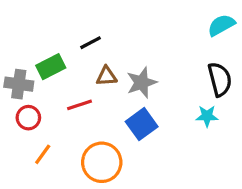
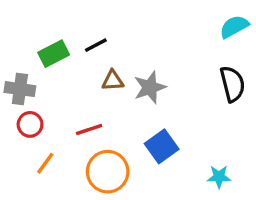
green rectangle: (51, 67) -> (54, 54), moved
red line: (79, 105) -> (89, 130), moved
cyan star: (207, 116) -> (219, 177), moved
blue square: (142, 124) -> (162, 146), moved

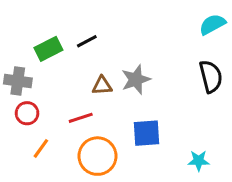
brown triangle: (113, 81) -> (102, 86), moved
blue square: (162, 146) -> (147, 133), turned 32

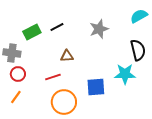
gray star: (136, 80) -> (99, 29), moved
orange line: (41, 148) -> (16, 97), moved
cyan star: (199, 161) -> (125, 74), moved, size x1.5

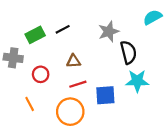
black semicircle: (138, 50) -> (128, 52), moved
red circle: (18, 74) -> (41, 74), moved
red line: (53, 77) -> (78, 84), moved
orange line: (16, 97) -> (30, 104), moved, turned -64

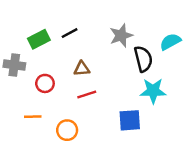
cyan semicircle: (153, 17) -> (170, 42), moved
blue square: (105, 95) -> (130, 120), moved
orange line: (30, 104) -> (33, 117), turned -64
orange circle: (70, 112) -> (67, 130), moved, size x0.7

